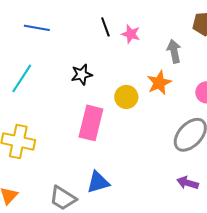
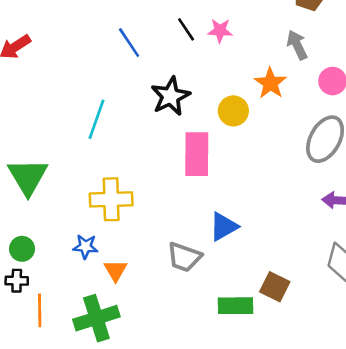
blue line: (37, 28) -> (129, 43), moved, turned 60
gray arrow: (174, 51) -> (297, 45), moved
black star: (82, 74) -> (171, 96), size x1.4

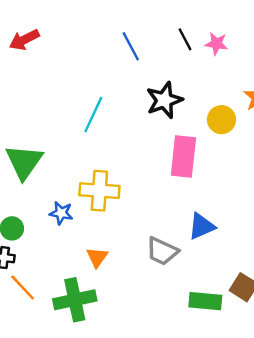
blue star: (85, 247) -> (61, 213), moved
orange line: (40, 310) -> (23, 287), turned -48

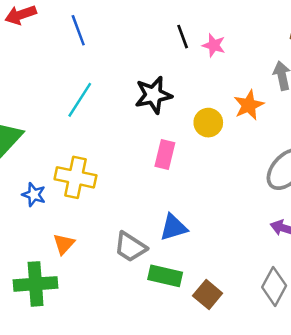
blue line: (131, 46) -> (78, 30), moved
pink rectangle: (183, 157) -> (165, 155), size x0.7
green rectangle: (205, 301) -> (165, 276), moved

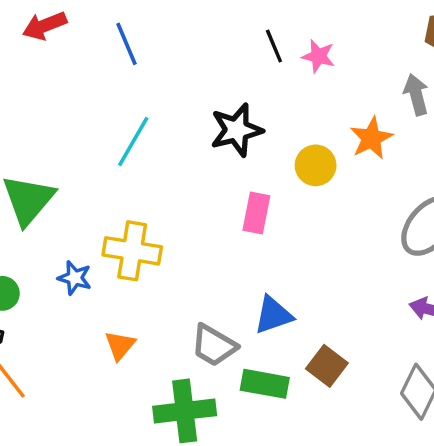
green cross: (36, 284) -> (185, 411), moved
brown square: (208, 295) -> (327, 366), moved

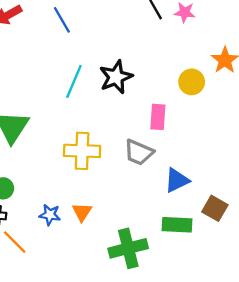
black star: (237, 130) -> (116, 77), moved
blue star: (75, 278) -> (50, 215), moved
gray trapezoid: (214, 345) -> (139, 152), moved

